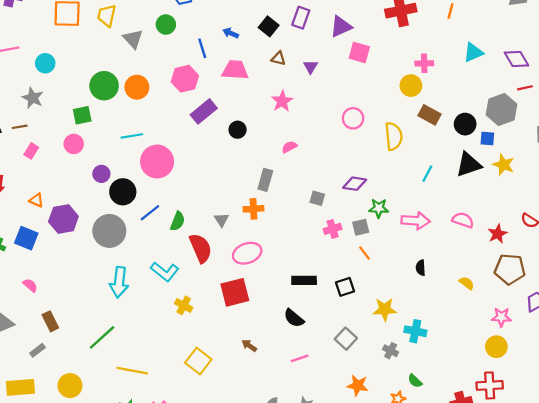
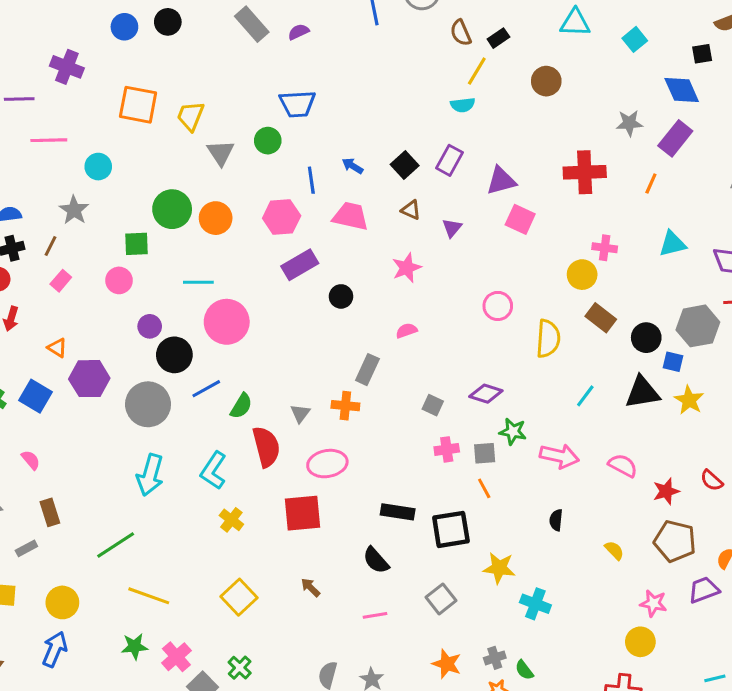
brown line: (20, 127) -> (50, 246), turned -63
cyan L-shape: (165, 272) -> (213, 471), turned 76
black square: (345, 287) -> (451, 529), size x1.5
gray cross: (391, 351) -> (495, 658), moved, turned 35

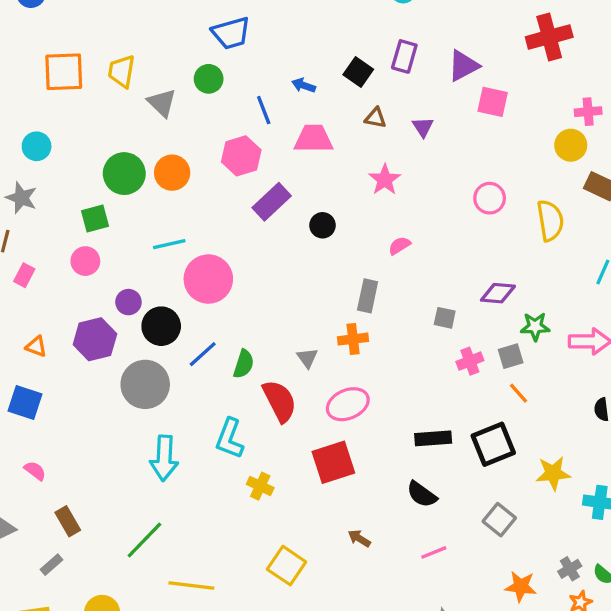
purple hexagon: (89, 379) -> (95, 339), moved

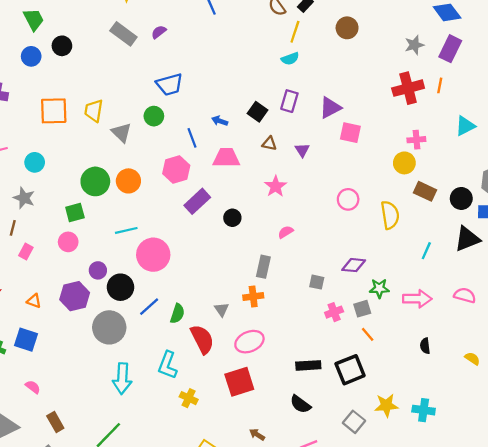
red cross: (549, 37) -> (408, 88), moved
yellow star: (553, 473) -> (386, 405), moved

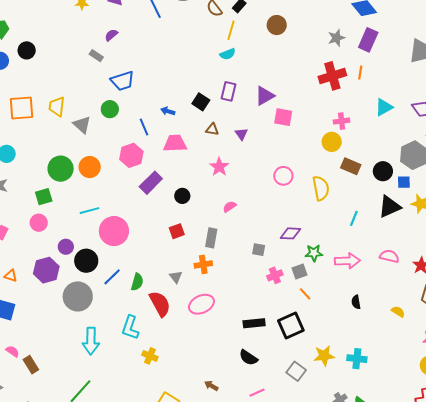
gray rectangle: (123, 34) -> (96, 56), moved, size x0.6
red square: (239, 382) -> (177, 231), moved, size x0.6
brown rectangle: (55, 422) -> (31, 365), moved

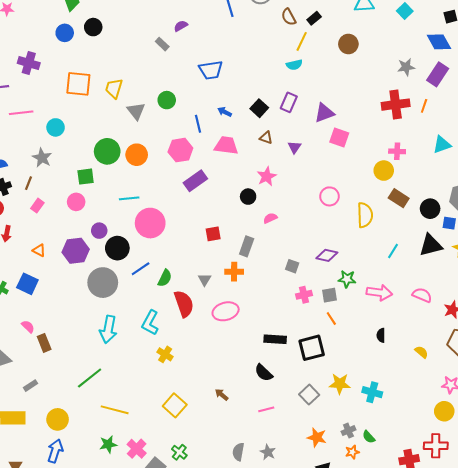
blue trapezoid: (123, 81) -> (211, 70), moved
black circle: (182, 196) -> (248, 197), moved

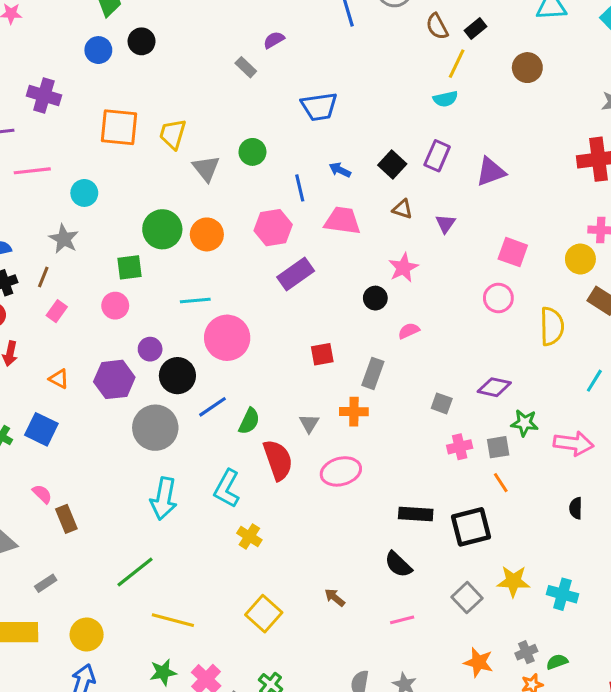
pink square: (339, 137) -> (513, 252), moved
green semicircle: (369, 437) -> (557, 662), turned 112

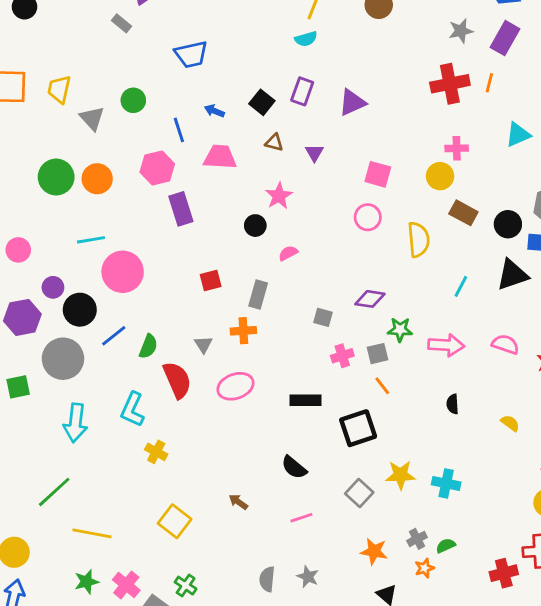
green square: (130, 267) -> (18, 387), moved
purple rectangle: (296, 274) -> (181, 209), turned -68
black rectangle: (416, 514) -> (306, 400), moved

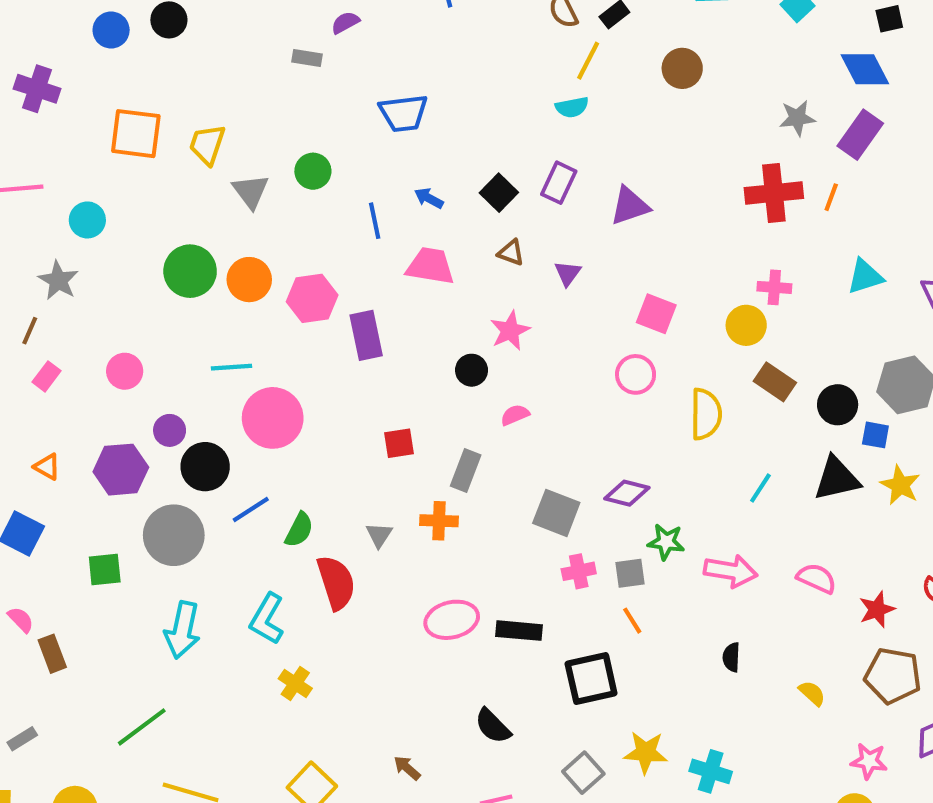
gray rectangle: (122, 23) -> (307, 58), turned -36
pink hexagon: (157, 168) -> (312, 298), moved
gray square: (323, 317) -> (556, 513), size x1.6
pink ellipse: (235, 386) -> (452, 620), moved

